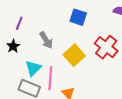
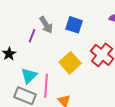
purple line: (19, 23) -> (32, 36), moved
gray arrow: (46, 40) -> (46, 25), moved

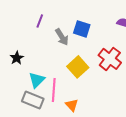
gray arrow: (46, 25) -> (62, 37), moved
purple line: (32, 36) -> (40, 21), moved

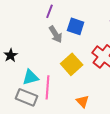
purple line: (40, 21) -> (50, 11), moved
cyan triangle: (37, 80) -> (31, 77), turned 30
orange triangle: (72, 105) -> (83, 101), moved

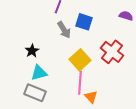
black star: (11, 55) -> (32, 51), moved
pink line: (48, 87) -> (80, 83), moved

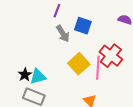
black star: (32, 51) -> (25, 75), moved
pink line: (80, 83) -> (98, 68), moved

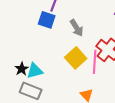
blue square: (83, 26) -> (47, 20), moved
gray arrow: (63, 34) -> (77, 28), moved

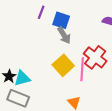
blue square: (47, 20) -> (61, 20), moved

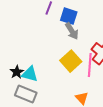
cyan triangle: (22, 78) -> (30, 74), turned 30

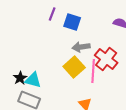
gray arrow: (72, 31) -> (81, 47), moved, turned 114

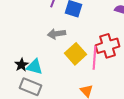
gray arrow: (81, 47) -> (56, 34), moved
red cross: (106, 59) -> (108, 46), turned 35

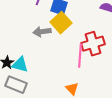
yellow square: (76, 54) -> (61, 23), moved

